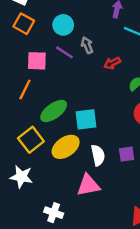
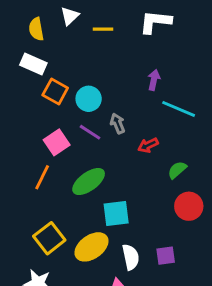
orange square: (24, 24) -> (55, 92), moved
pink square: (37, 61) -> (57, 142), turned -36
green ellipse: (54, 111) -> (89, 182), moved

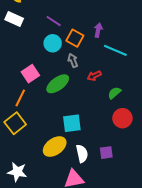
orange square: (55, 92) -> (75, 38), moved
purple line: (90, 132) -> (54, 21), moved
green ellipse: (89, 182) -> (58, 84), moved
yellow square: (49, 238) -> (15, 123), moved

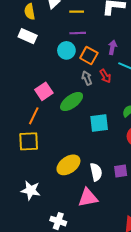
purple line: (54, 21) -> (78, 33), moved, turned -35
cyan circle: (53, 43) -> (66, 50), moved
red arrow: (94, 76) -> (105, 76), moved, turned -96
yellow square: (15, 123) -> (29, 141), turned 35
cyan square: (72, 123) -> (99, 123), moved

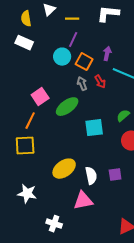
purple line: (78, 33) -> (73, 40), turned -63

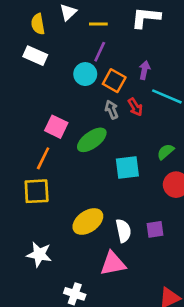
pink square: (40, 97) -> (56, 127), turned -30

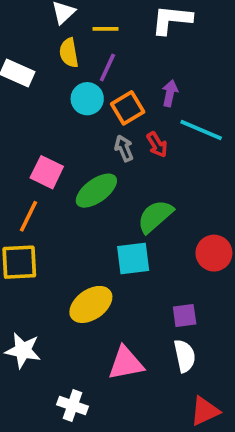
yellow semicircle: (38, 24) -> (69, 53), moved
orange square: (114, 81) -> (128, 108), turned 30
green semicircle: (166, 152) -> (155, 216), moved, size x1.5
cyan square: (127, 168) -> (133, 259), moved
white semicircle: (123, 231) -> (185, 356), moved

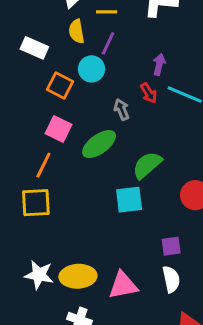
orange square: (128, 108) -> (60, 85), moved, turned -32
red arrow: (157, 145) -> (149, 93), moved
yellow ellipse: (91, 304) -> (78, 276), moved, turned 32

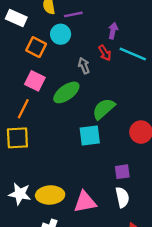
purple line: (108, 43) -> (73, 14), turned 54

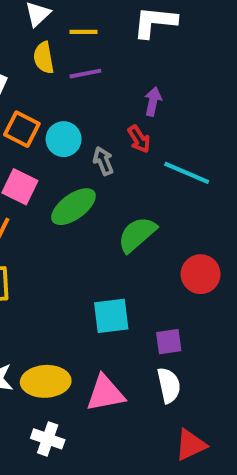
cyan circle: (61, 34) -> (64, 139), moved
cyan line: (133, 54) -> (187, 173), moved
cyan square: (90, 136) -> (111, 316), moved

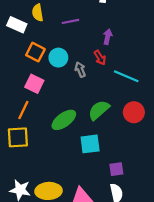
yellow semicircle: (44, 58) -> (38, 13), moved
green ellipse: (73, 207) -> (64, 120), moved
red circle: (201, 274) -> (134, 112), moved
cyan square: (111, 316) -> (90, 144), moved

